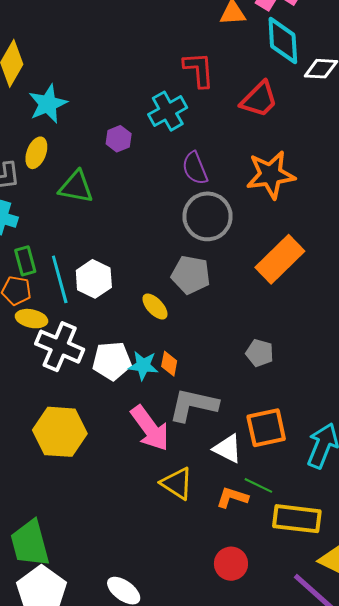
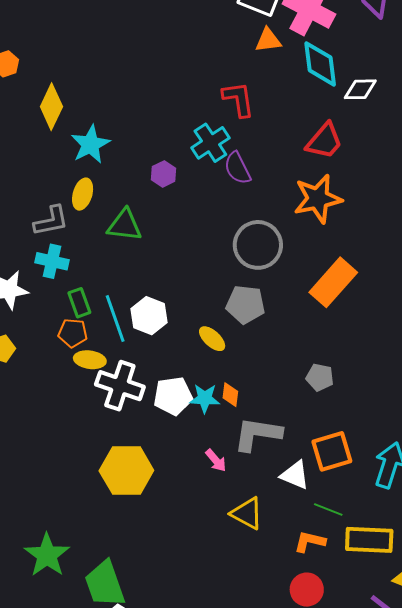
red trapezoid: (259, 99) -> (324, 141), moved
purple semicircle: (195, 168) -> (237, 168), moved
pink arrow: (150, 428) -> (216, 460), size x0.5
orange L-shape: (232, 497) -> (310, 542), moved

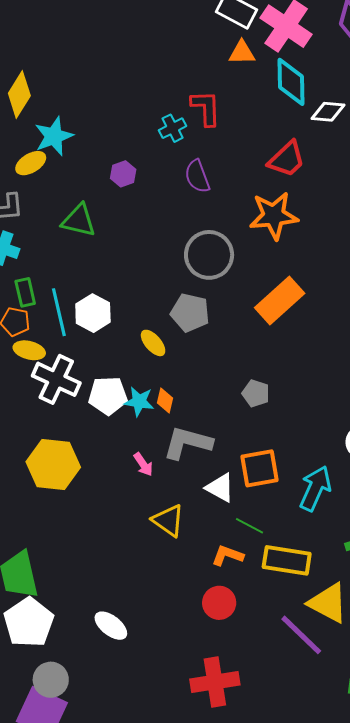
cyan cross: (210, 143) -> (173, 128), moved, size x0.7
yellow ellipse: (83, 194) -> (31, 163), moved, turned 36

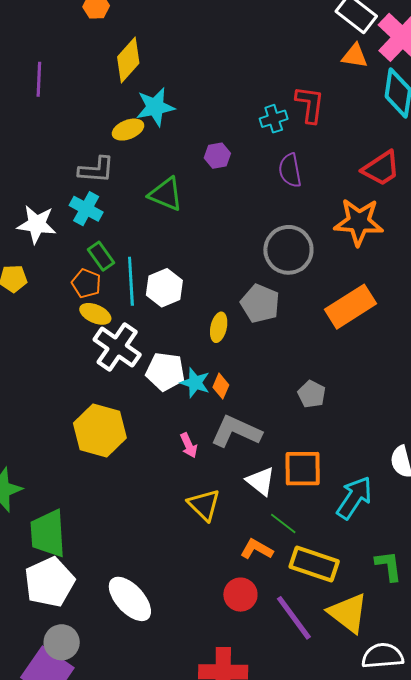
green rectangle: (25, 292) -> (101, 256), turned -32
yellow ellipse: (153, 343) -> (219, 327), turned 44
white ellipse: (111, 626) -> (130, 599), size x1.4
purple line: (301, 635) -> (294, 618), moved

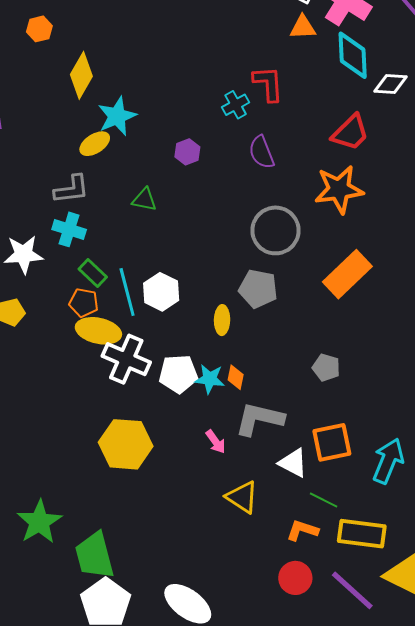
green triangle: (166, 194) -> (144, 200), size x0.7
yellow ellipse: (95, 314) -> (98, 331), size x1.4

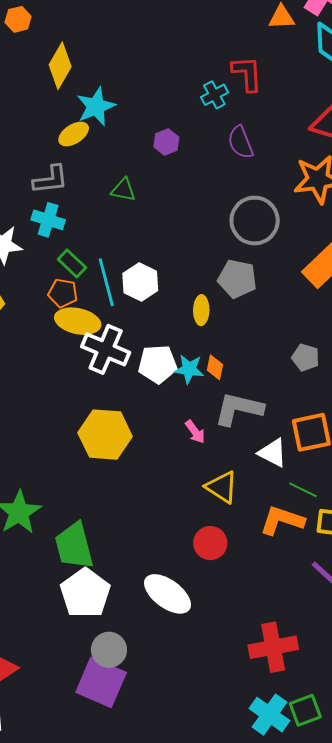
orange L-shape: (302, 530) -> (282, 520), size x1.4
red circle: (295, 578) -> (210, 543), moved

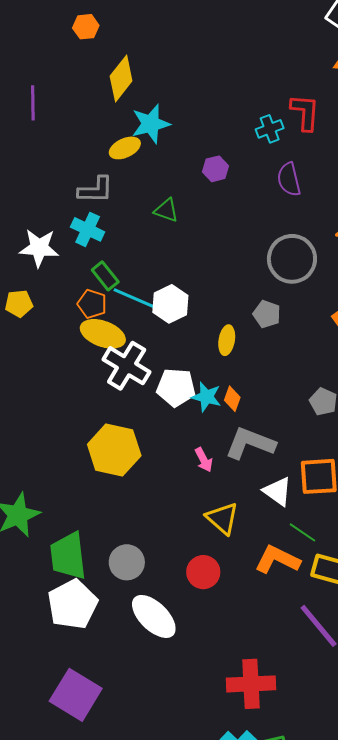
gray pentagon: (237, 279) -> (267, 314), size x0.7
cyan line: (106, 282) -> (137, 299), turned -60
gray circle: (109, 650) -> (127, 562), moved

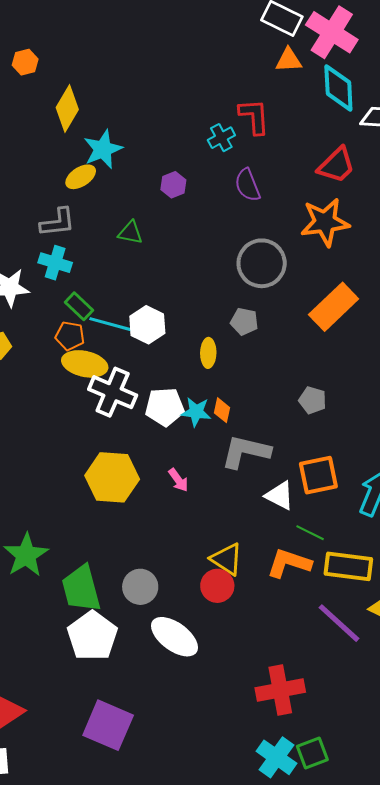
pink arrow: (204, 460) -> (178, 480), moved
yellow triangle: (222, 518) -> (227, 559), moved

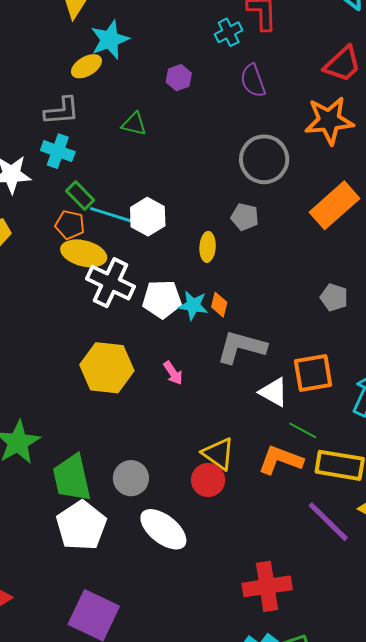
gray pentagon: (313, 400) -> (334, 297), moved

